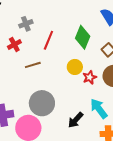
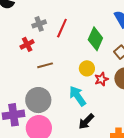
red line: (48, 40) -> (62, 28), moved
gray circle: (42, 103) -> (38, 100), moved
cyan arrow: (99, 109) -> (78, 96), moved

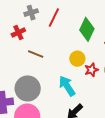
brown line: (45, 65) -> (36, 54), turned 35

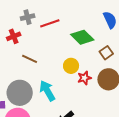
red line: (54, 17) -> (50, 23), turned 42
green diamond: (87, 29) -> (82, 37), turned -75
cyan arrow: (67, 86) -> (47, 91), moved

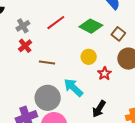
gray cross: (28, 17) -> (23, 26), moved
red star: (84, 78) -> (104, 74), moved

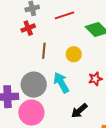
yellow circle: (89, 57) -> (74, 54), moved
brown line: (47, 62) -> (44, 51), turned 70

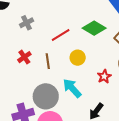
red line: (65, 15) -> (61, 35), moved
red cross: (28, 28) -> (24, 57), moved

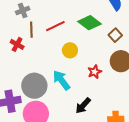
red cross: (24, 57) -> (17, 44), turned -32
brown line: (48, 61) -> (31, 30), moved

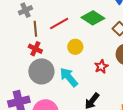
red cross: (17, 44) -> (35, 49), moved
gray circle: (34, 86) -> (41, 71), moved

